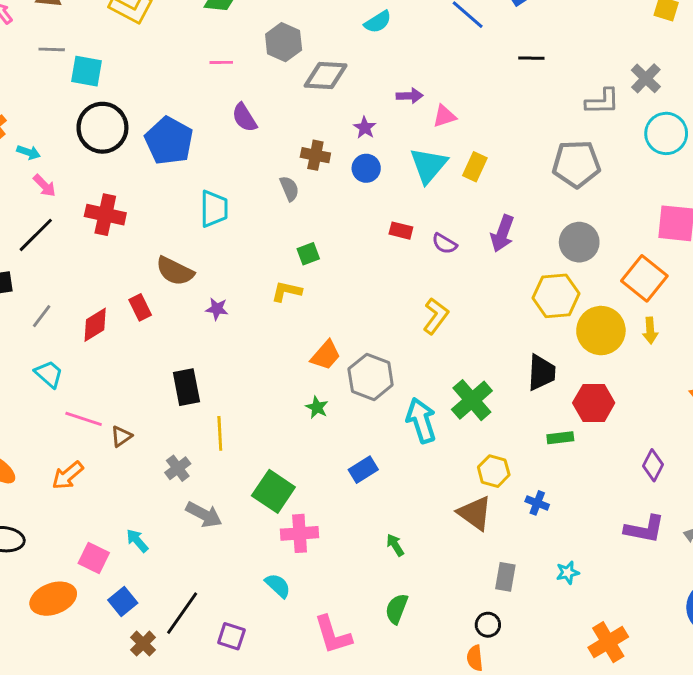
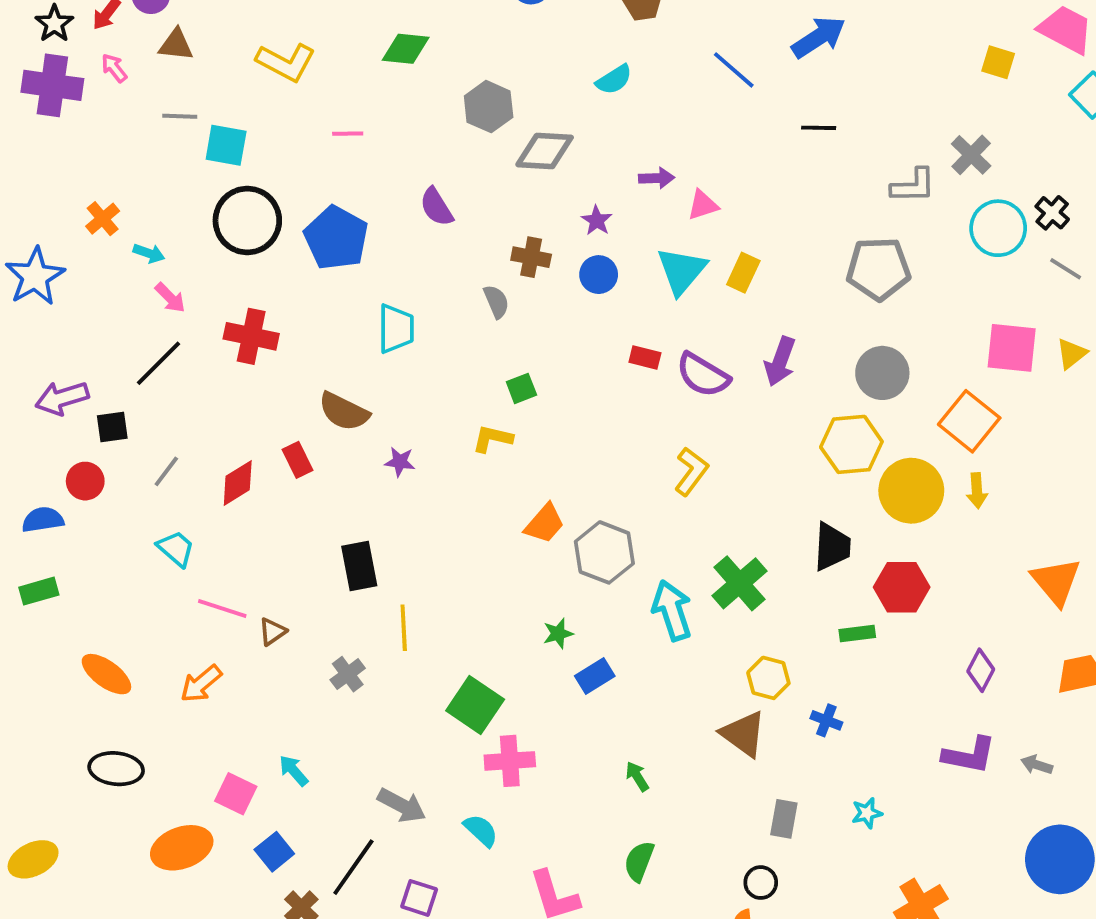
pink line: (221, 62) -> (348, 134), moved
purple semicircle: (444, 244) -> (703, 375), size x1.6
green star: (317, 407) -> (558, 634), moved, turned 30
gray arrow: (204, 515) -> (402, 805), moved

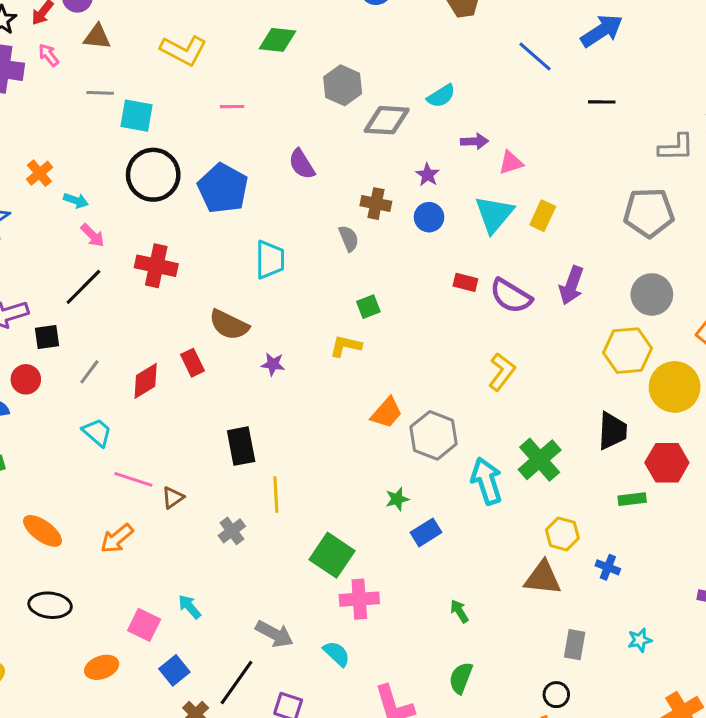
cyan semicircle: (614, 80) -> (441, 96), moved
brown triangle: (743, 734) -> (543, 578), turned -30
orange ellipse: (182, 848) -> (102, 667), size x0.7

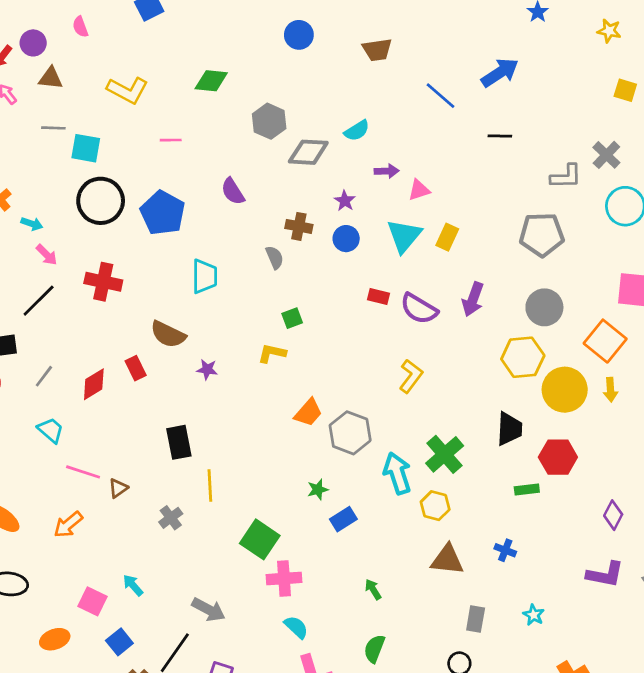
yellow hexagon: (562, 534) -> (435, 506), moved
cyan star: (640, 640) -> (534, 615), turned -30
cyan semicircle: (337, 654) -> (296, 627), moved

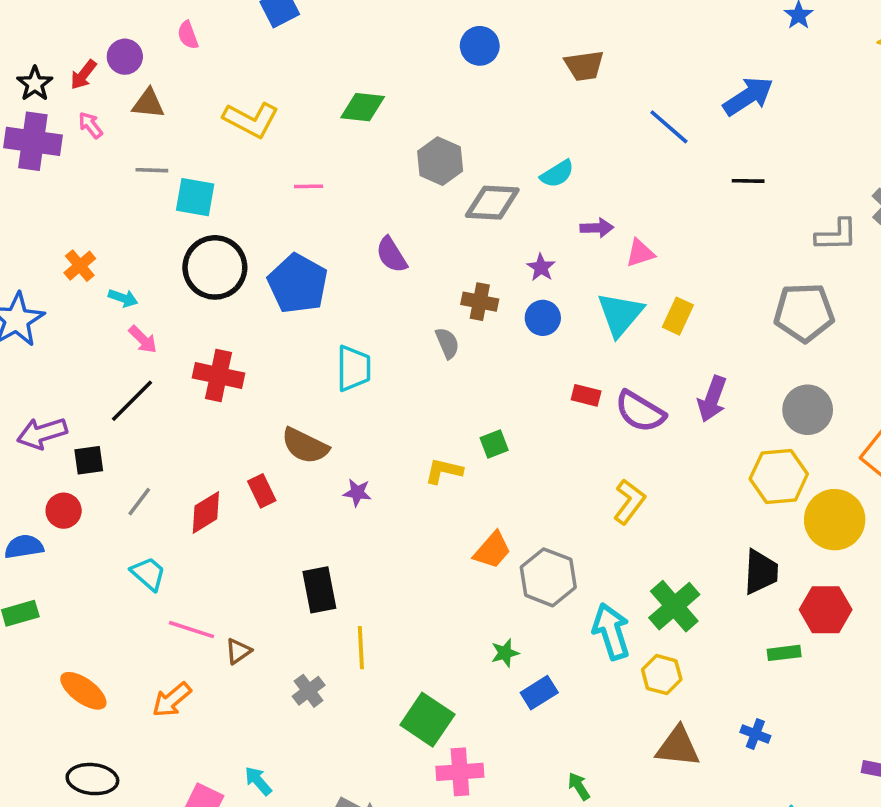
green square: (292, 318) -> (494, 444), moved

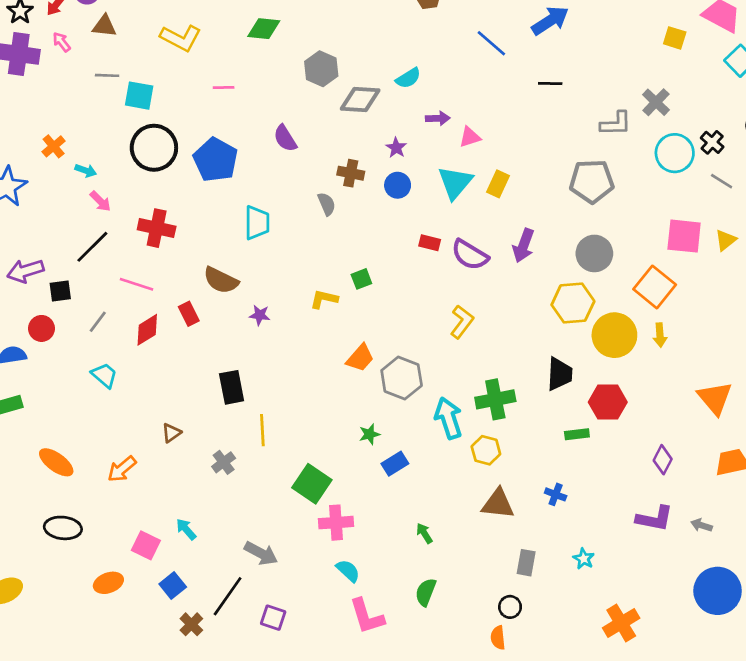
green cross: (674, 606) -> (495, 399), turned 30
pink line: (191, 630) -> (137, 284), moved

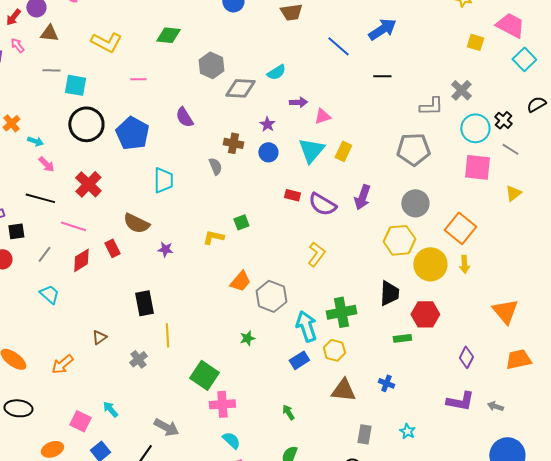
red cross: (157, 228) -> (88, 184), turned 32
pink square: (684, 236) -> (477, 167), moved
black line: (92, 247) -> (40, 198), turned 60
blue rectangle: (395, 464) -> (299, 360), moved

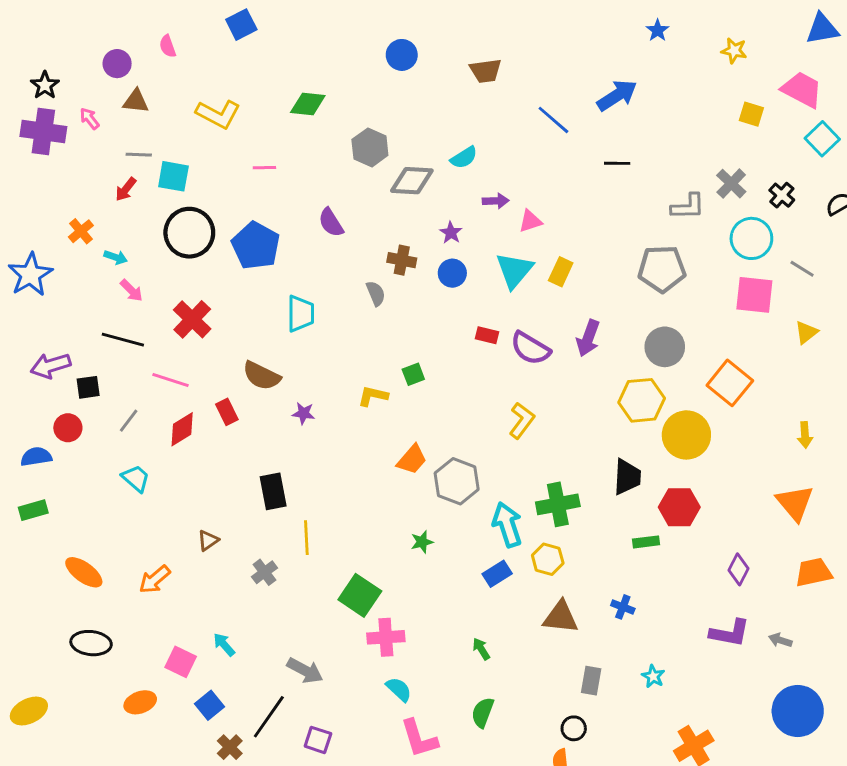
red arrow: (13, 17) -> (126, 189), moved
black cross: (503, 120) -> (782, 195), moved
yellow arrow: (464, 264) -> (805, 435), moved

